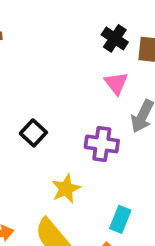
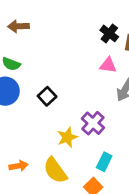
pink triangle: (116, 83) -> (108, 65), turned -48
purple cross: (102, 144) -> (93, 123), moved, turned 30

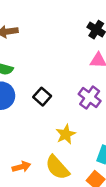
purple cross: (93, 123) -> (90, 98), moved

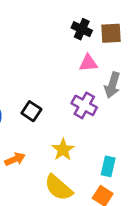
orange arrow: (21, 167) -> (15, 159), moved

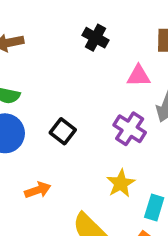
black cross: (82, 29) -> (96, 38), moved
yellow star: (63, 150) -> (121, 183), moved

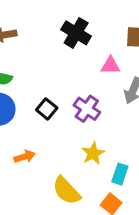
black cross: (96, 38) -> (76, 33), size x1.4
purple cross: (130, 129) -> (87, 109), moved

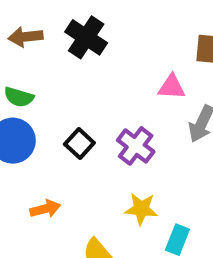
black cross: (76, 33) -> (86, 37), moved
yellow star: (93, 153) -> (141, 209), turned 30

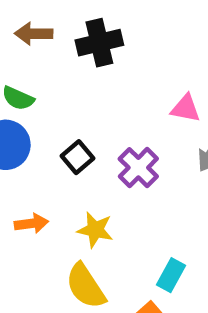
black cross: (86, 37) -> (99, 43), turned 36
yellow star: (141, 209) -> (95, 230), moved

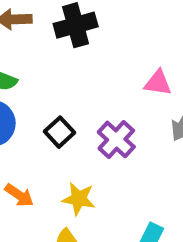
orange arrow: (31, 223) -> (19, 195), turned 44

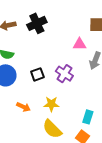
black square: (60, 132) -> (37, 74), turned 32

